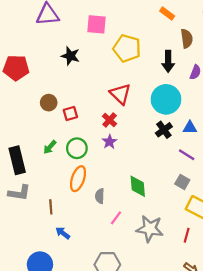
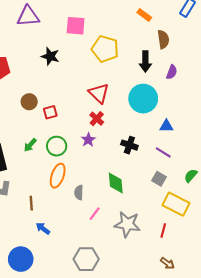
red cross: (110, 120) -> (97, 119), moved
black cross: (164, 130) -> (129, 145), moved, turned -35

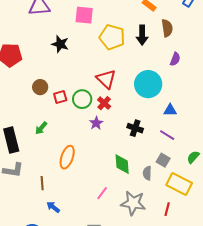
black arrow: (145, 62) -> (142, 35), moved
green circle: (57, 146) -> (82, 99), moved
gray semicircle: (79, 193) -> (147, 173), moved

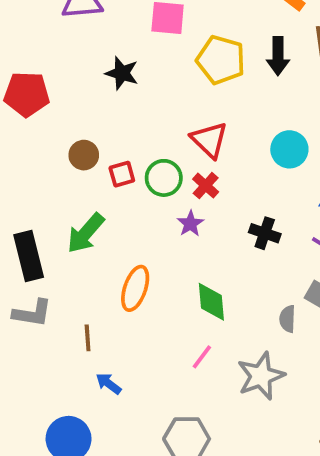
cyan circle: (148, 84) -> (289, 149), size x0.7
green arrow: (41, 128) -> (86, 233), size x1.6
green diamond: (122, 164) -> (211, 302), moved
gray star: (133, 203) -> (261, 376), turned -30

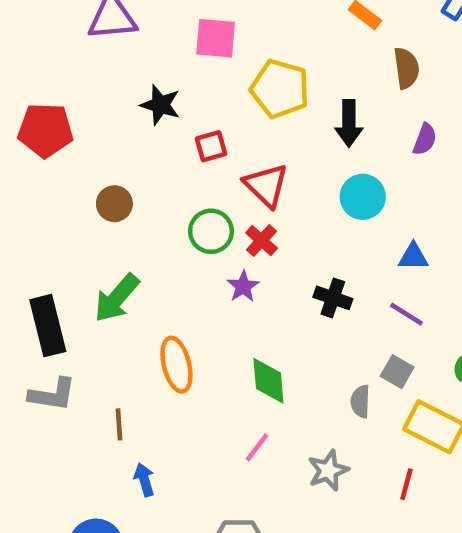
black arrow: (278, 56) -> (349, 123), moved
red square: (122, 174) -> (211, 146), moved
orange ellipse: (135, 288) -> (176, 365), turned -33
gray star: (261, 376) -> (328, 470), size x0.7
blue arrow: (109, 384) -> (144, 480), turned 36

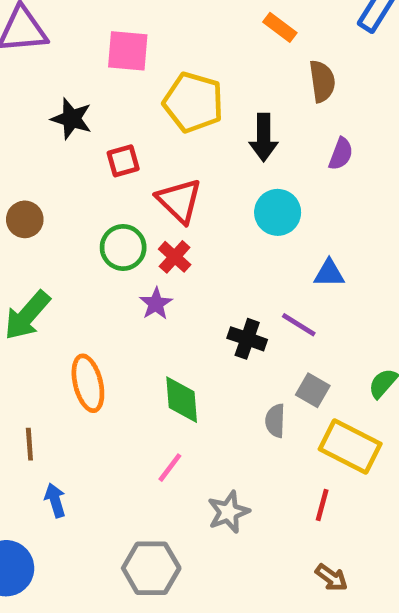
black cross: (333, 298) -> (247, 339), moved
purple line: (406, 314) -> (299, 325), moved
gray star: (328, 470) -> (228, 512), moved

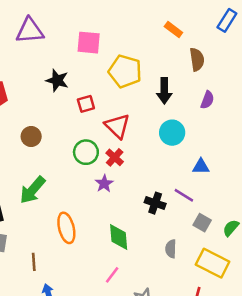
gray square: (313, 390) -> (202, 223), moved

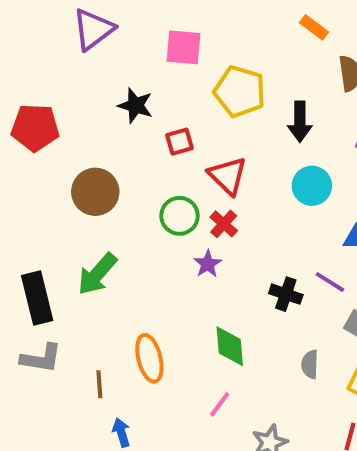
purple triangle: (30, 31) -> (93, 29), turned -32
brown circle: (31, 136) -> (95, 192), size x1.5
orange ellipse: (66, 228) -> (149, 358), moved

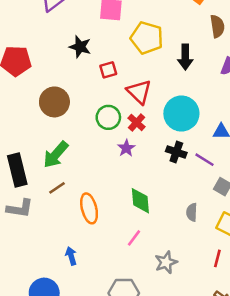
cyan circle: (312, 186) -> (181, 114), moved, size x1.4
black cross: (286, 294) -> (176, 152), moved
brown line: (99, 384) -> (57, 188), moved, turned 60

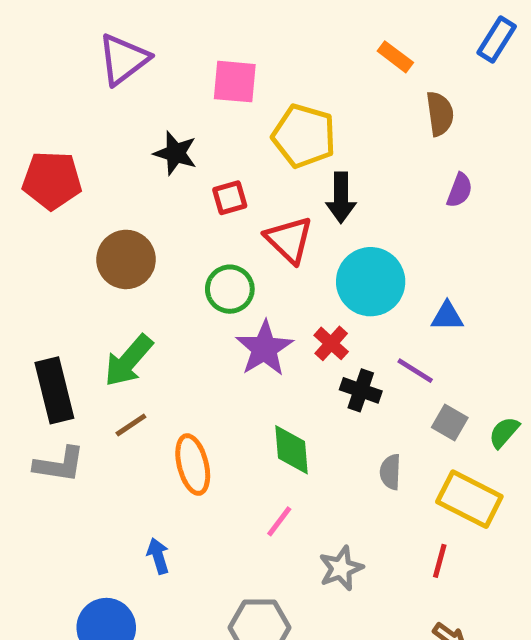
black arrow: (185, 57) -> (341, 198), moved
red cross: (137, 122) -> (331, 343), moved
purple star: (126, 148) -> (264, 348), size x1.6
black cross: (176, 152) -> (361, 390), moved

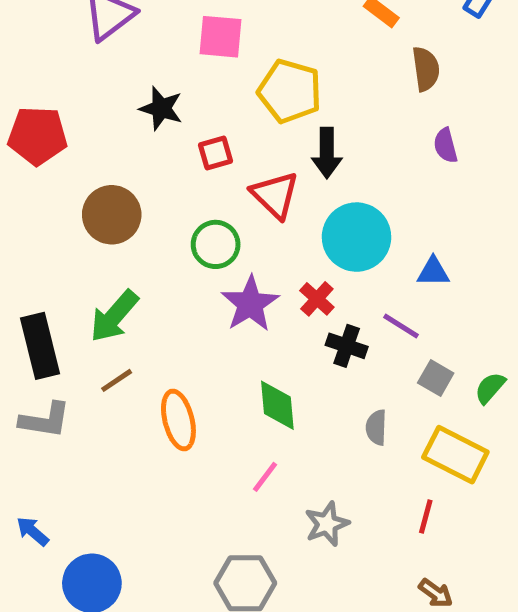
purple semicircle: (460, 190) -> (446, 146), turned 144
blue arrow: (158, 556) -> (33, 531), moved, turned -32

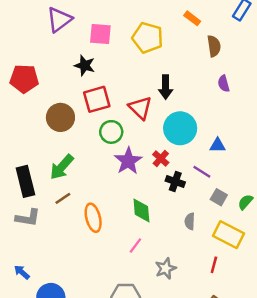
pink square: (220, 37) -> (100, 34), moved
yellow pentagon: (290, 91) -> (147, 38), moved
red square: (216, 153) -> (97, 99), moved, size x1.6

